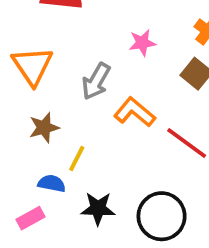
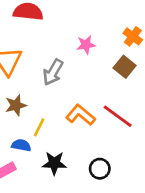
orange L-shape: (135, 112) -> (80, 115), moved
black circle: (162, 216) -> (100, 169), size x0.6

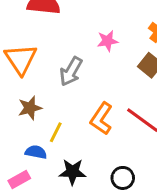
orange L-shape: (80, 115) -> (101, 119), turned -96

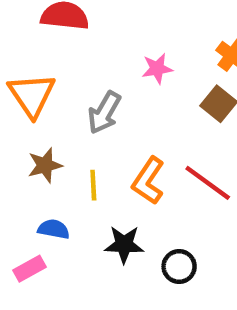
yellow line: (56, 132) -> (93, 185), moved, turned -30
black star: (72, 172) -> (124, 244), moved

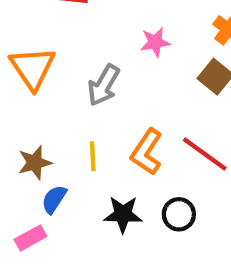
brown star: (45, 165) -> (35, 163), moved
blue semicircle: (54, 229) -> (54, 199), turned -68
black circle: (179, 266) -> (179, 214), moved

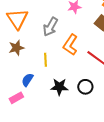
orange L-shape: (147, 152) -> (70, 45), moved
brown star: (35, 163) -> (16, 48), moved

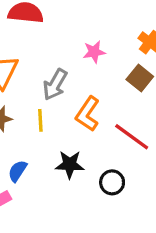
yellow line: (45, 60) -> (40, 120), moved
black star: (59, 87) -> (70, 164), moved

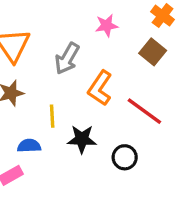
yellow line: (40, 120) -> (52, 116), moved
blue semicircle: (17, 171) -> (29, 146), turned 55

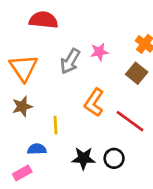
gray arrow: (67, 58) -> (70, 61), moved
black star: (82, 139) -> (83, 158), moved

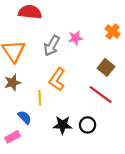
brown square: (137, 73) -> (106, 67), moved
orange L-shape: (94, 102) -> (57, 79), moved
blue semicircle: (37, 149) -> (25, 117), turned 48

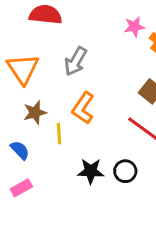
pink star: (76, 38) -> (134, 27), moved
brown star: (13, 83) -> (35, 112), moved
blue semicircle: (25, 117) -> (20, 150), moved

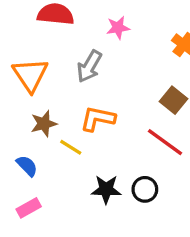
pink star: (134, 27) -> (118, 28), moved
orange L-shape: (83, 108) -> (98, 119), turned 68
yellow line: (59, 134) -> (71, 147), turned -55

